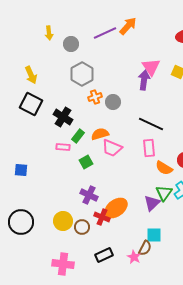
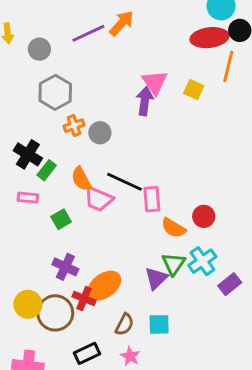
black line: (151, 124) -> (124, 182), moved
orange semicircle: (100, 134) -> (81, 179), turned -102
green rectangle: (78, 136) -> (47, 170), moved
brown circle: (82, 227) -> (55, 313), size x1.6
brown semicircle: (145, 248) -> (124, 324), moved

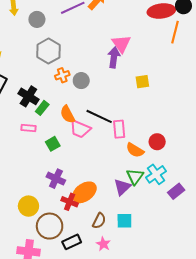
yellow square: (194, 90) -> (142, 82), moved, turned -32
brown circle: (55, 313) -> (50, 226), moved

